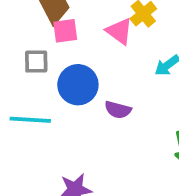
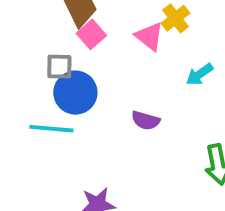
pink square: (65, 31) -> (91, 34), turned -35
blue circle: (78, 85) -> (75, 93), moved

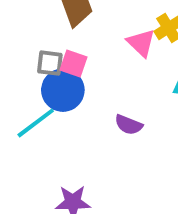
pink square: (91, 34) -> (74, 64), moved, turned -36
cyan line: (51, 129) -> (36, 123), turned -48

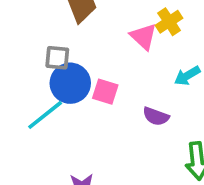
pink square: (74, 64) -> (105, 92), moved
purple semicircle: (129, 125) -> (156, 116), moved

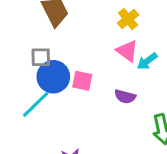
pink triangle: (143, 37) -> (127, 51), moved

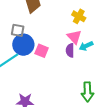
yellow cross: (128, 19) -> (79, 16), turned -32
purple semicircle: (125, 96) -> (70, 50), moved, turned 64

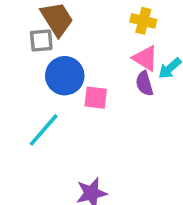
gray square: (18, 30) -> (41, 40), moved
blue circle: (23, 45) -> (65, 76), moved

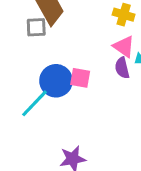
blue circle: (65, 76) -> (56, 81), moved

